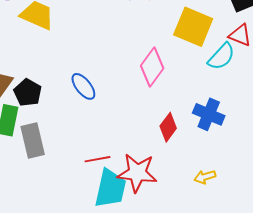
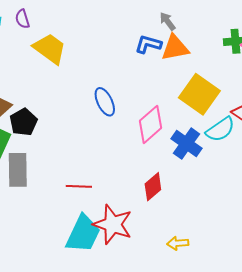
blue ellipse: (83, 86) -> (105, 102), moved
blue cross: (209, 114) -> (186, 144), moved
red line: (97, 159) -> (79, 186), moved

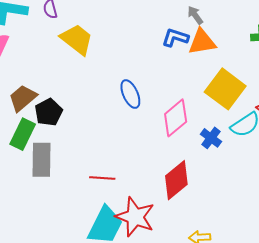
blue cross: (186, 144) -> (211, 138), size x0.7
red diamond: (153, 187) -> (176, 180), size x1.4

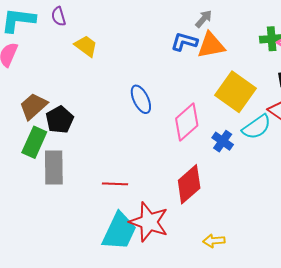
gray arrow: (195, 15) -> (204, 19), turned 78
yellow trapezoid: (77, 39) -> (86, 46), size x0.7

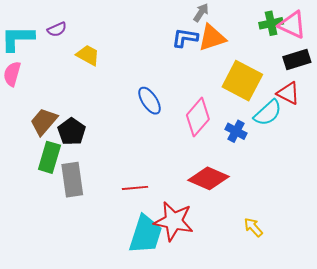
purple semicircle: (59, 16) -> (57, 29), turned -90
red diamond: (189, 184) -> (209, 178), turned 72
yellow arrow: (214, 241) -> (253, 227), moved, turned 60

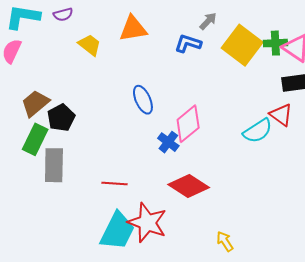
orange triangle: (212, 38) -> (133, 29), moved
yellow square: (242, 81) -> (242, 45), moved
blue cross: (236, 131) -> (168, 142), moved

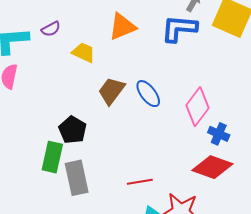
blue L-shape: (188, 43) -> (179, 28), size x1.4
brown trapezoid: (35, 103) -> (111, 91), moved
blue cross: (168, 142) -> (219, 134), moved

